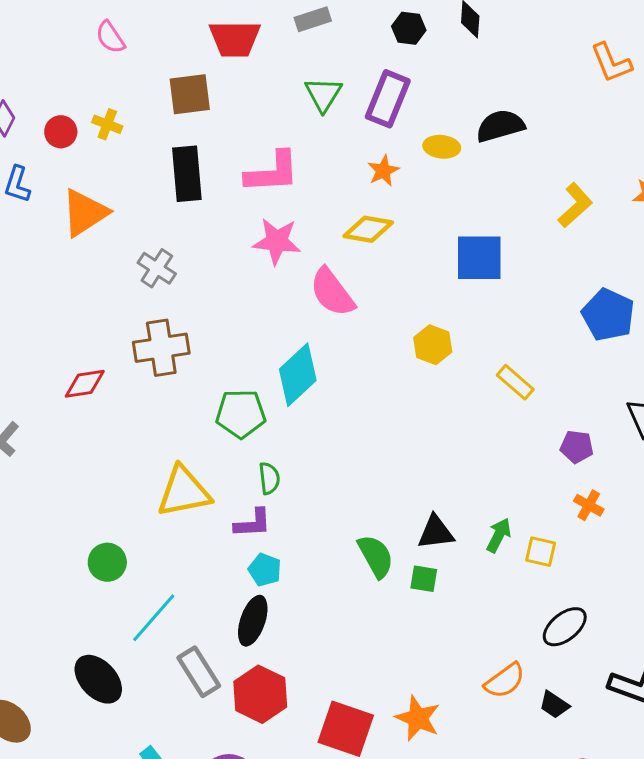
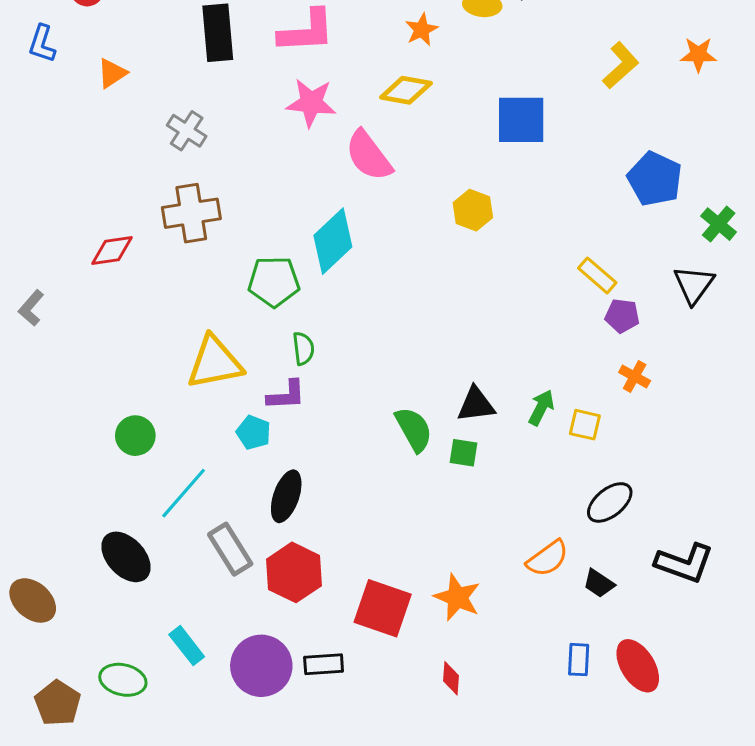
orange triangle: (85, 213) -> (112, 73), size x0.6
yellow rectangle: (515, 382) -> (597, 275), moved
cyan pentagon: (265, 570) -> (254, 432), moved

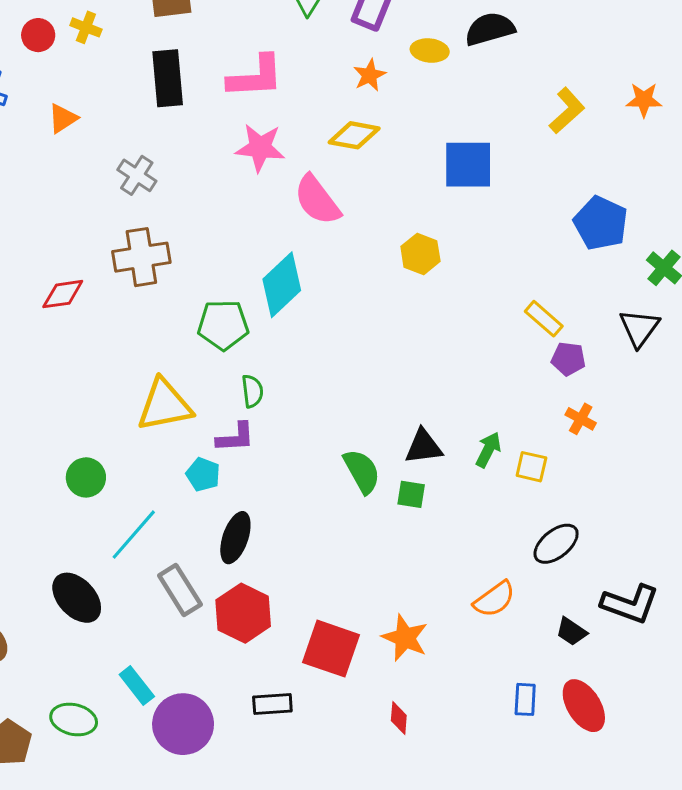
black trapezoid: (599, 583) -> (571, 632), moved
purple circle: (261, 666) -> (183, 724), moved

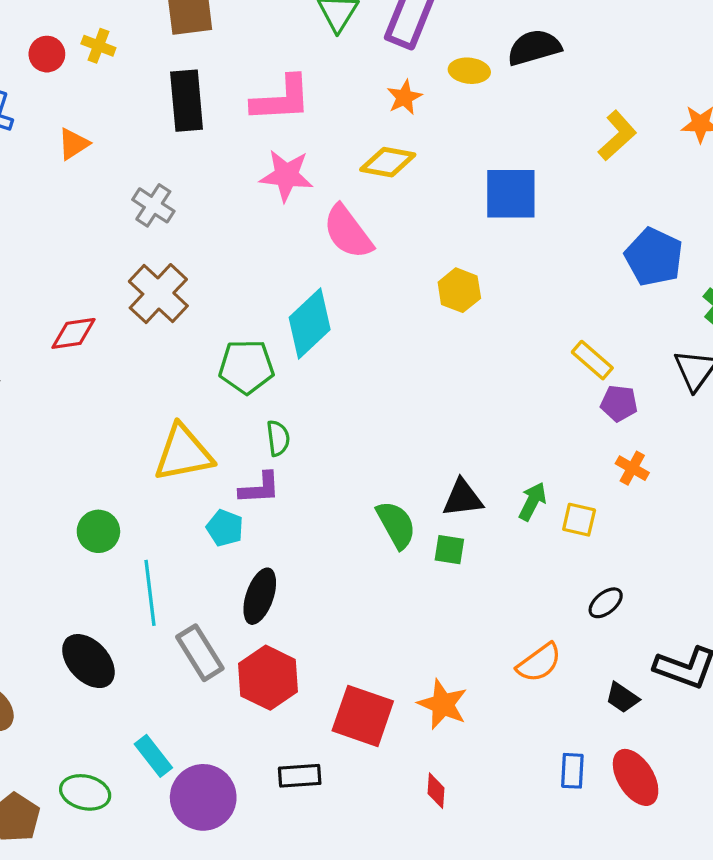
brown cross: (141, 257) -> (158, 294), turned -38
cyan line: (134, 535) -> (150, 593), turned -48
black ellipse: (556, 544) -> (606, 603), size x0.7

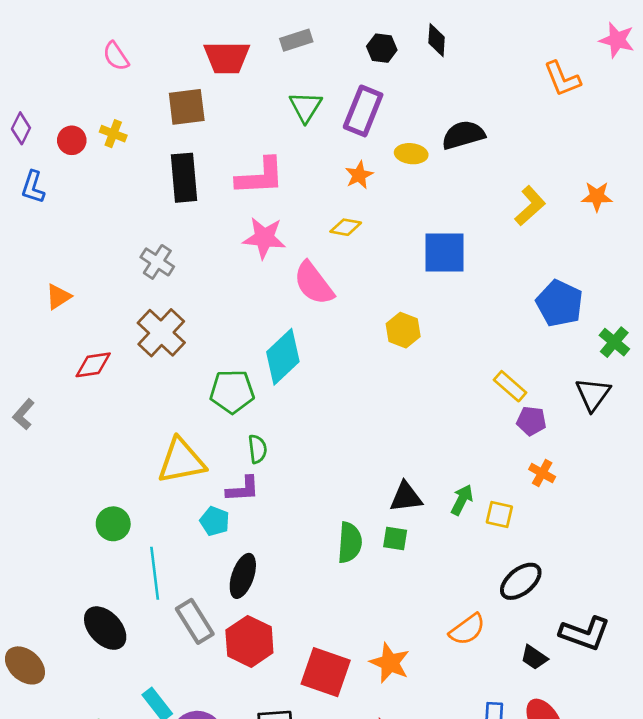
orange triangle: (74, 144) -> (58, 297), moved
yellow diamond: (388, 162) -> (346, 227), size x0.7
green semicircle: (396, 525) -> (350, 543), moved, turned 33
black ellipse: (606, 603) -> (521, 581), size x1.5

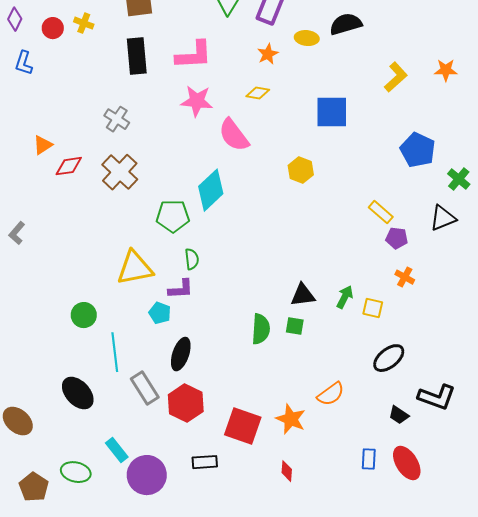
red diamond: (93, 365) -> (69, 166), moved
black triangle: (593, 394) -> (443, 218), turned 32
orange semicircle: (467, 629) -> (331, 394), moved

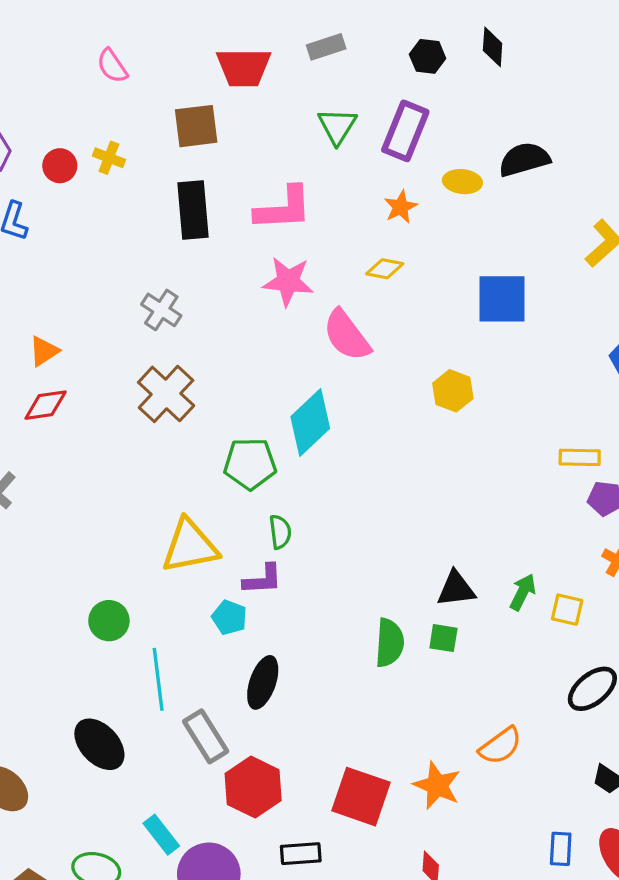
red diamond: (69, 166) -> (46, 405), moved
yellow rectangle: (381, 212) -> (580, 457), turned -40
red hexagon: (186, 403) -> (253, 787), moved

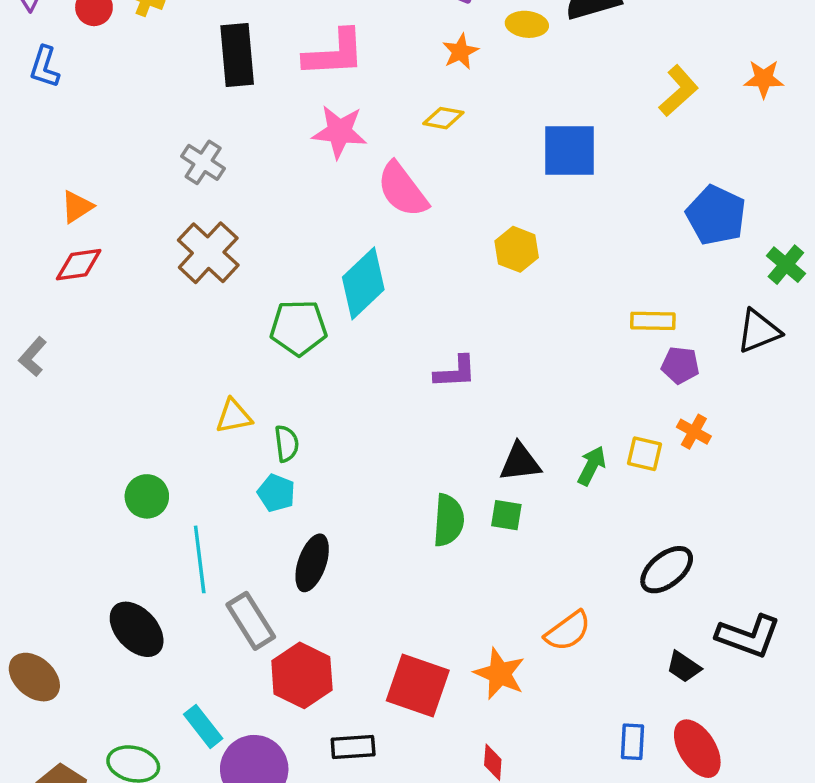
green semicircle: (280, 532) -> (287, 444), moved
yellow triangle: (190, 546) -> (234, 416), size x0.6
purple L-shape: (263, 579) -> (455, 372), moved
yellow square: (567, 610) -> (644, 454), moved

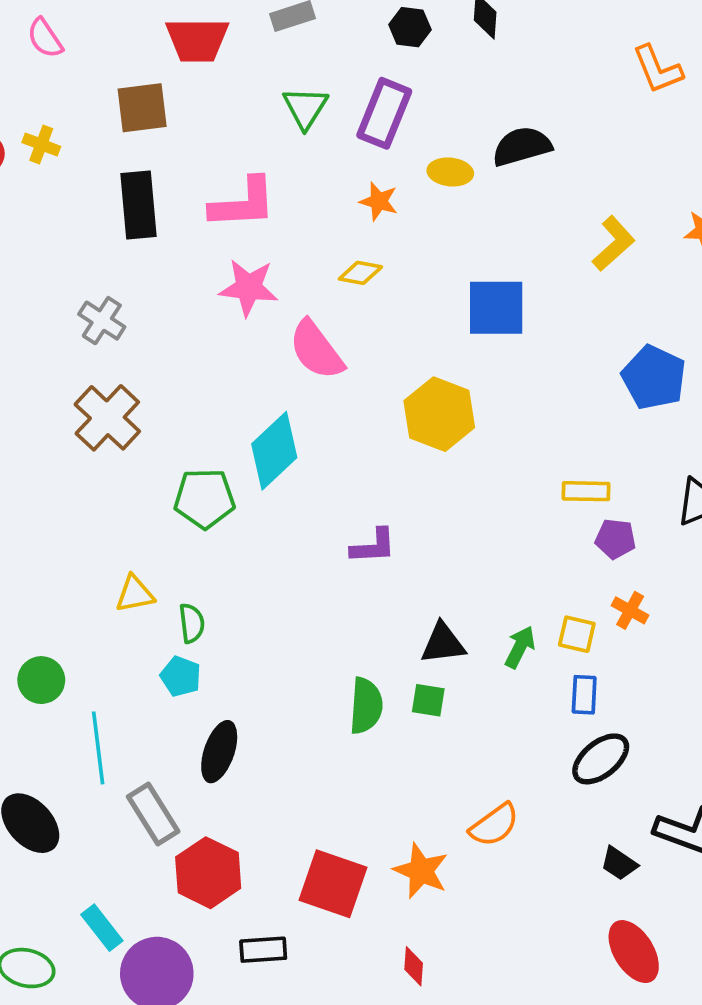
orange star: (460, 52) -> (379, 201), turned -30
yellow hexagon: (517, 249) -> (439, 414), size x1.5
blue rectangle: (633, 742) -> (584, 695), moved

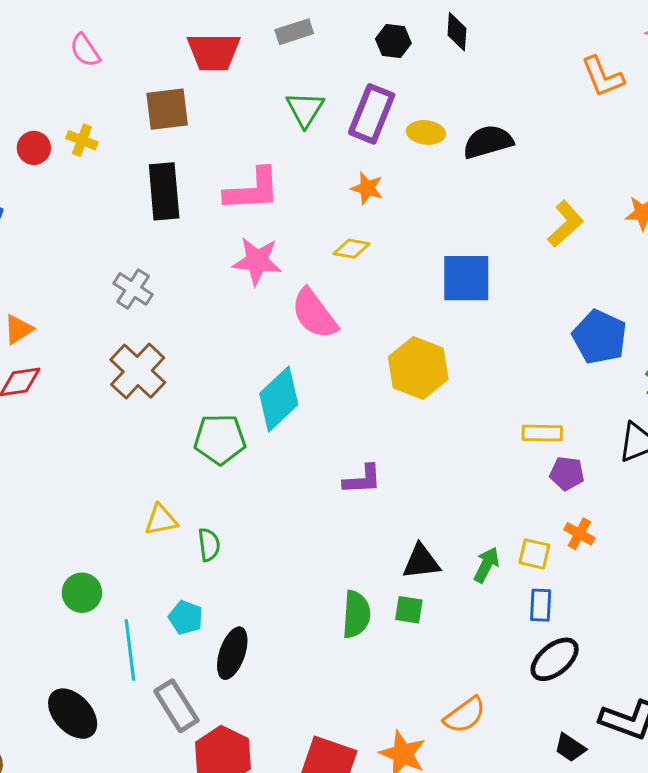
yellow ellipse: (450, 172) -> (426, 132), moved
cyan pentagon: (181, 676) -> (186, 617), moved

